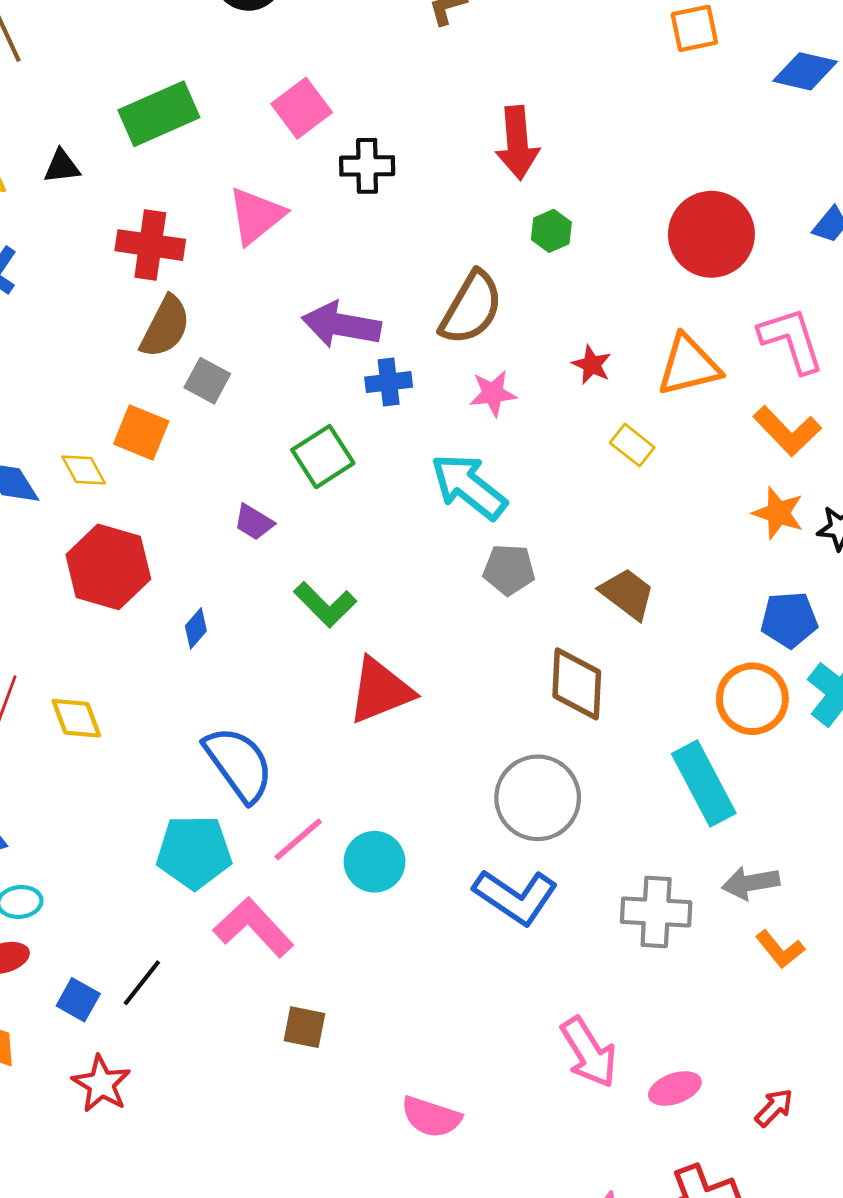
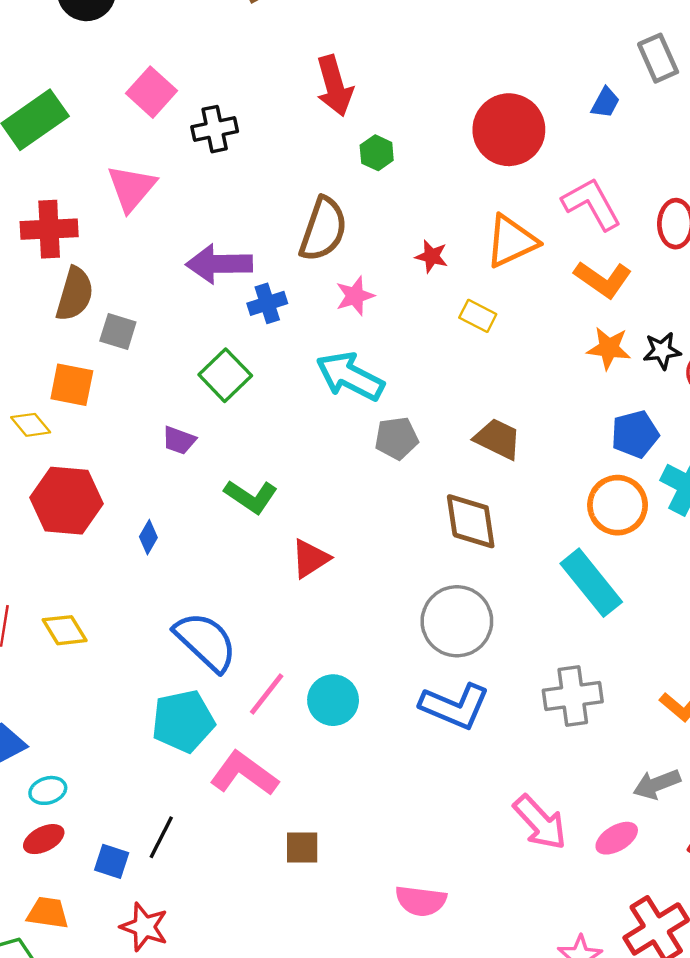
red triangle: (380, 691) -> (310, 559), size x0.7
gray arrow: (751, 883) -> (657, 784), moved

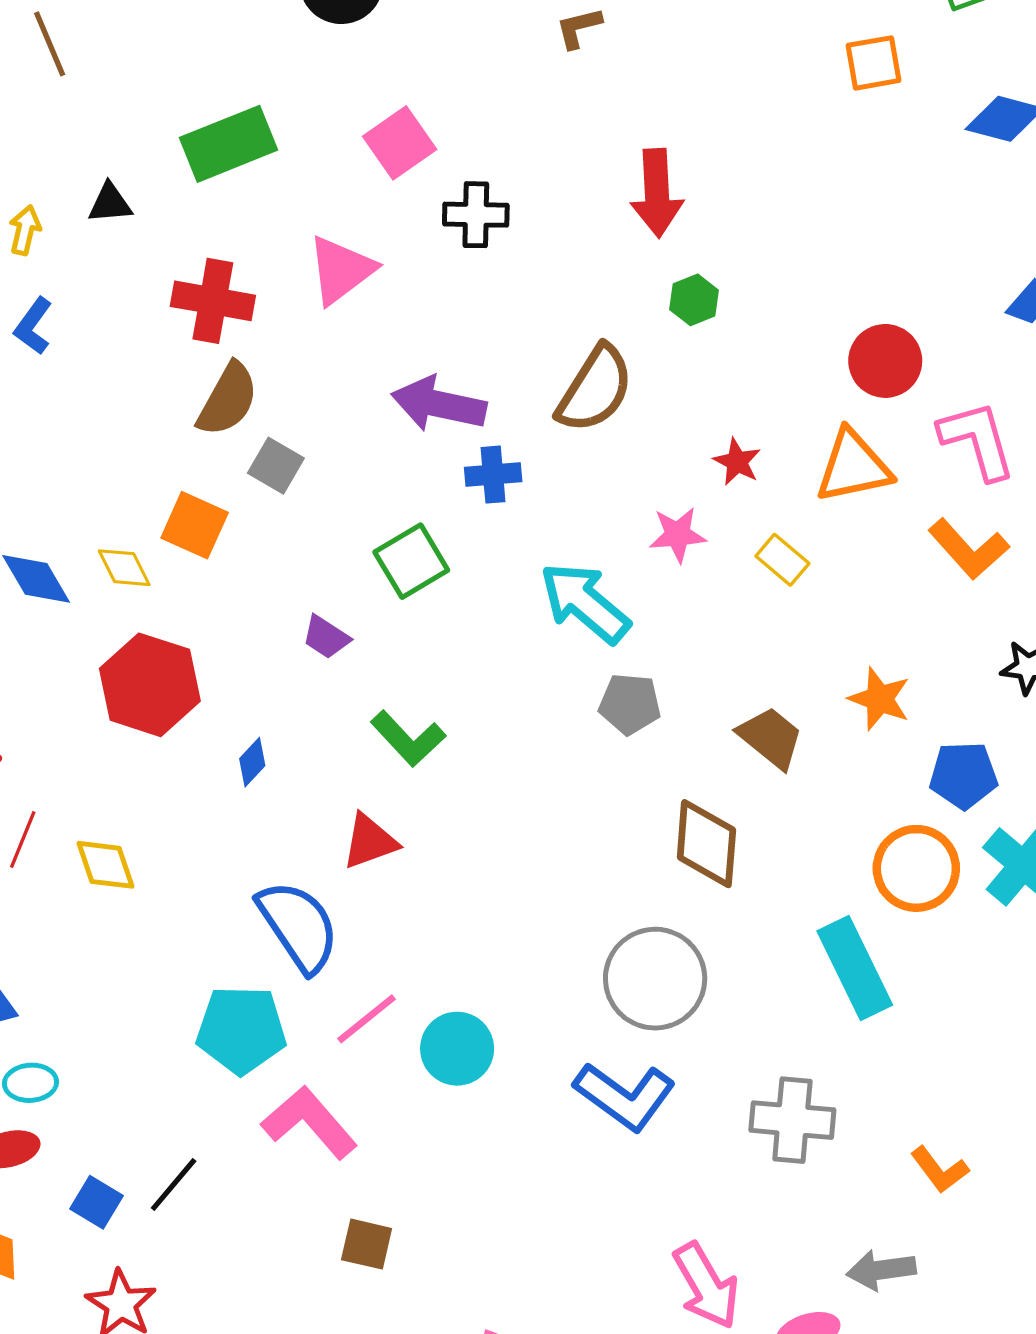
red circle: (509, 130) -> (885, 361), moved, size x0.7
pink star: (355, 296) -> (678, 535), moved
orange star: (609, 348) -> (879, 699), moved
red triangle: (310, 559) -> (370, 841), moved

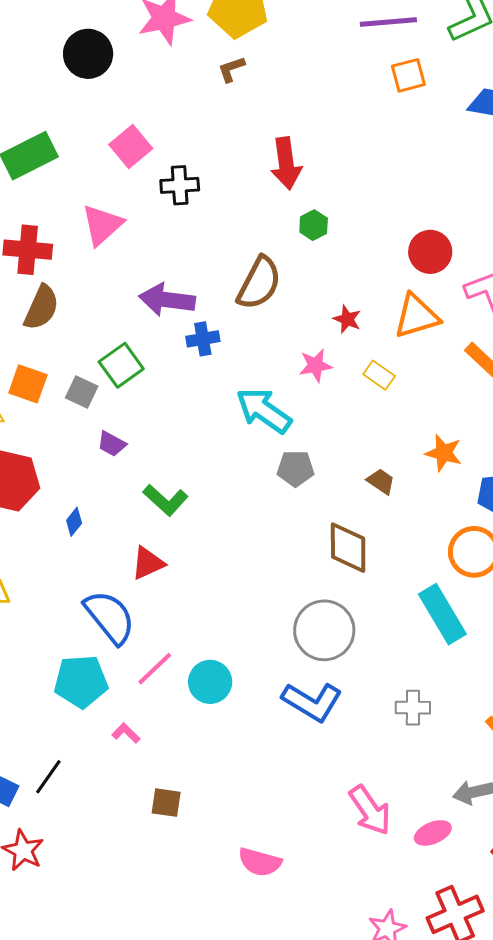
gray square: (276, 466) -> (82, 392), moved
green square: (411, 561) -> (121, 365), moved
brown trapezoid: (771, 738) -> (381, 481), size x0.7
gray cross: (792, 1120) -> (413, 708), size x0.7
pink L-shape: (309, 1122) -> (126, 733), size x0.5

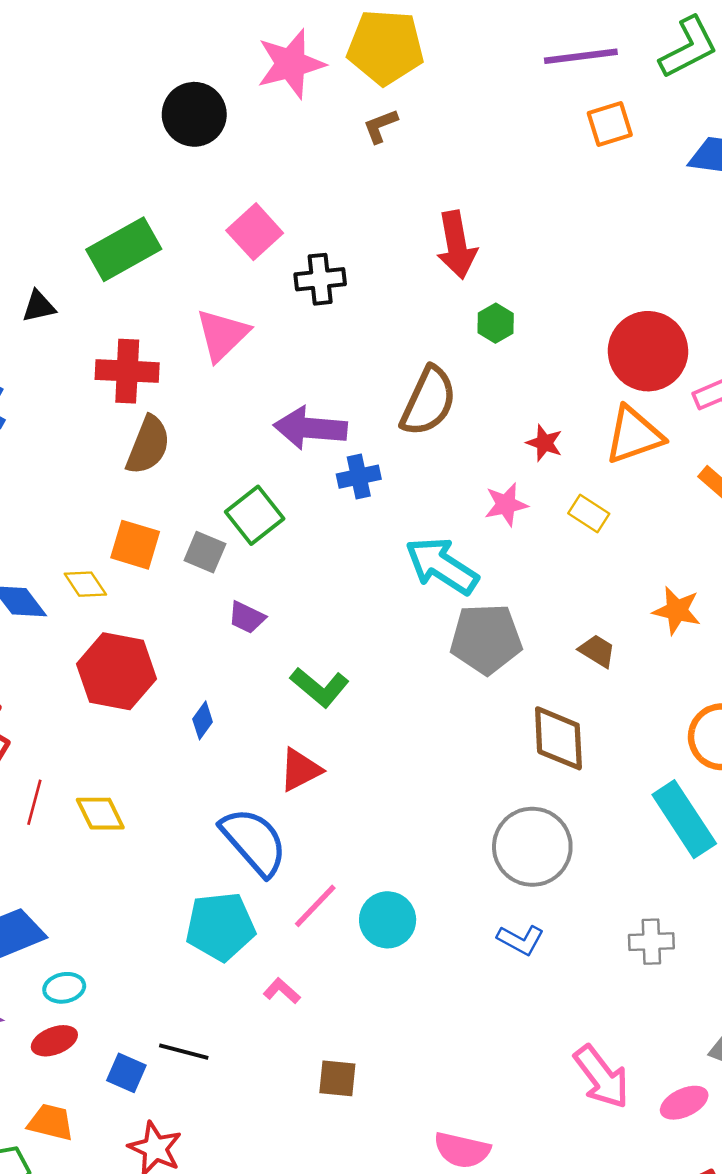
red circle: (430, 252) -> (648, 351), size x1.4
gray pentagon: (296, 468) -> (486, 639), size x1.5
blue L-shape: (312, 702) -> (521, 940), size x0.6
black line: (48, 777) -> (184, 1052), turned 72

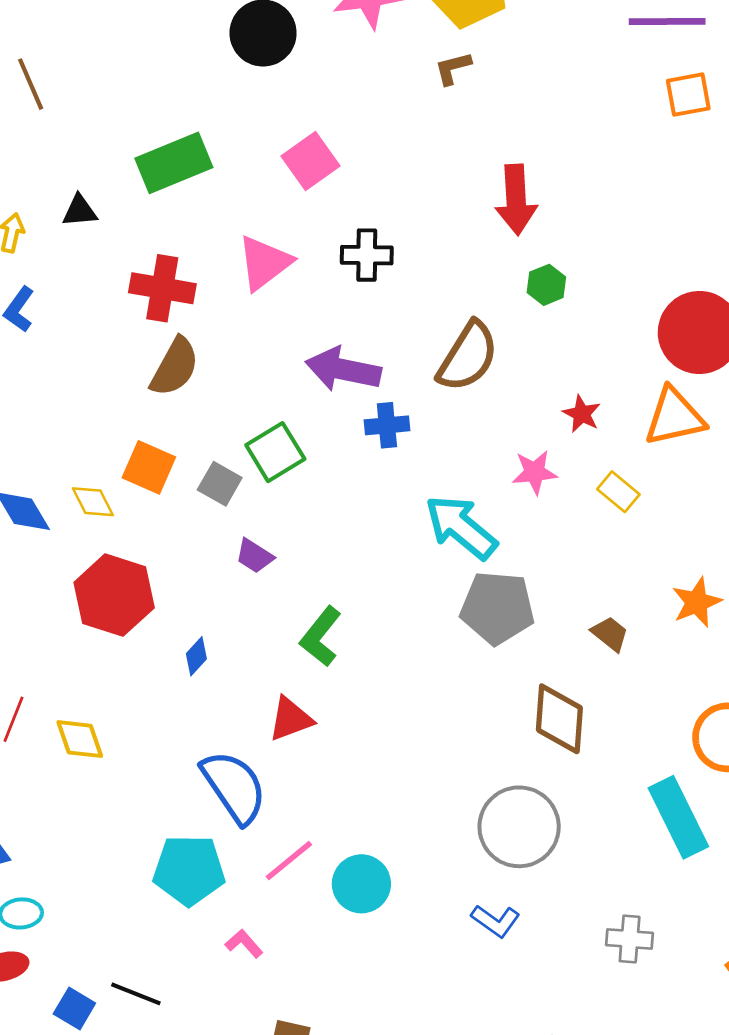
black cross: (320, 279) -> (367, 255), moved
orange star: (677, 611) -> (697, 602), turned 30
green L-shape: (320, 687) -> (321, 637), turned 82

